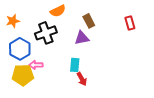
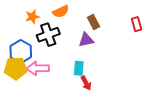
orange star: (13, 21) -> (32, 17), moved
pink arrow: (36, 65) -> (38, 68), size x1.5
yellow pentagon: (23, 75) -> (16, 68), moved

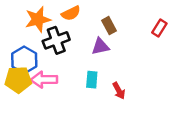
orange star: (32, 17) -> (38, 19), size x1.5
red rectangle: (137, 24) -> (159, 28), turned 48
red arrow: (86, 83) -> (119, 91), moved

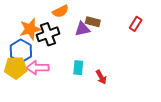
orange star: (38, 19) -> (30, 29), moved
brown rectangle: (109, 26) -> (93, 22), turned -48
purple triangle: (100, 46) -> (82, 29), moved

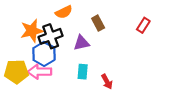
brown rectangle: (93, 22) -> (98, 23), turned 48
purple triangle: (82, 29) -> (82, 43), moved
blue hexagon: (21, 51) -> (44, 54), moved

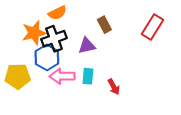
orange semicircle: (64, 12) -> (57, 13), moved
red rectangle: (143, 25) -> (152, 27), size x1.5
pink arrow: (40, 72) -> (62, 76), moved

